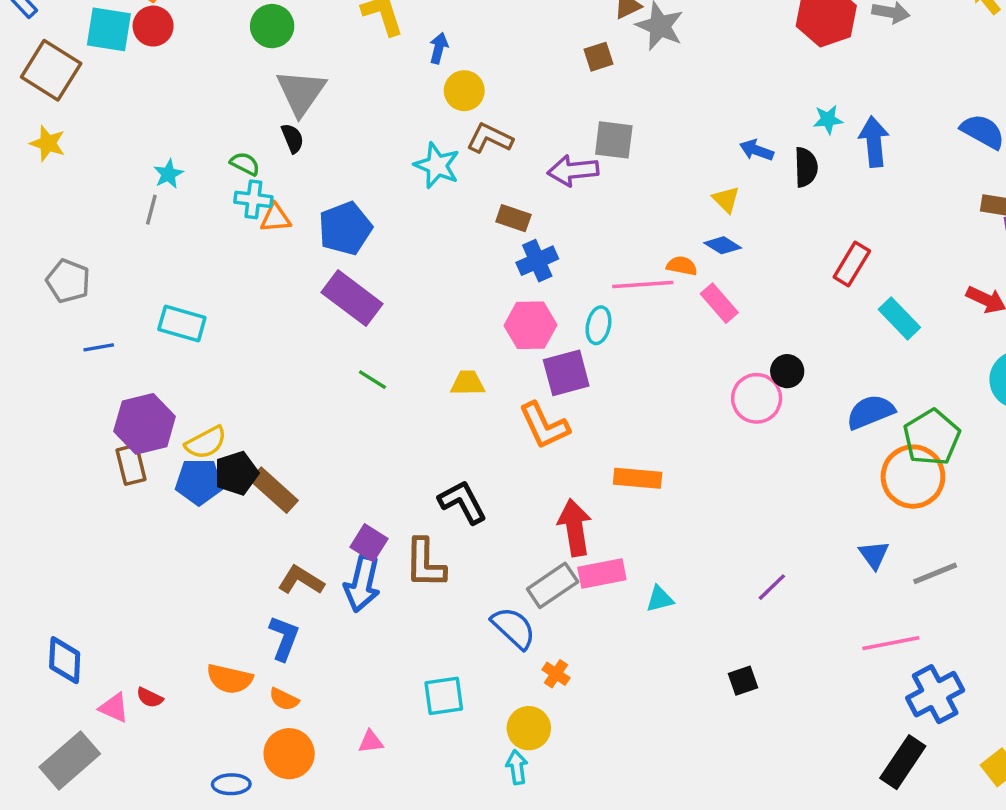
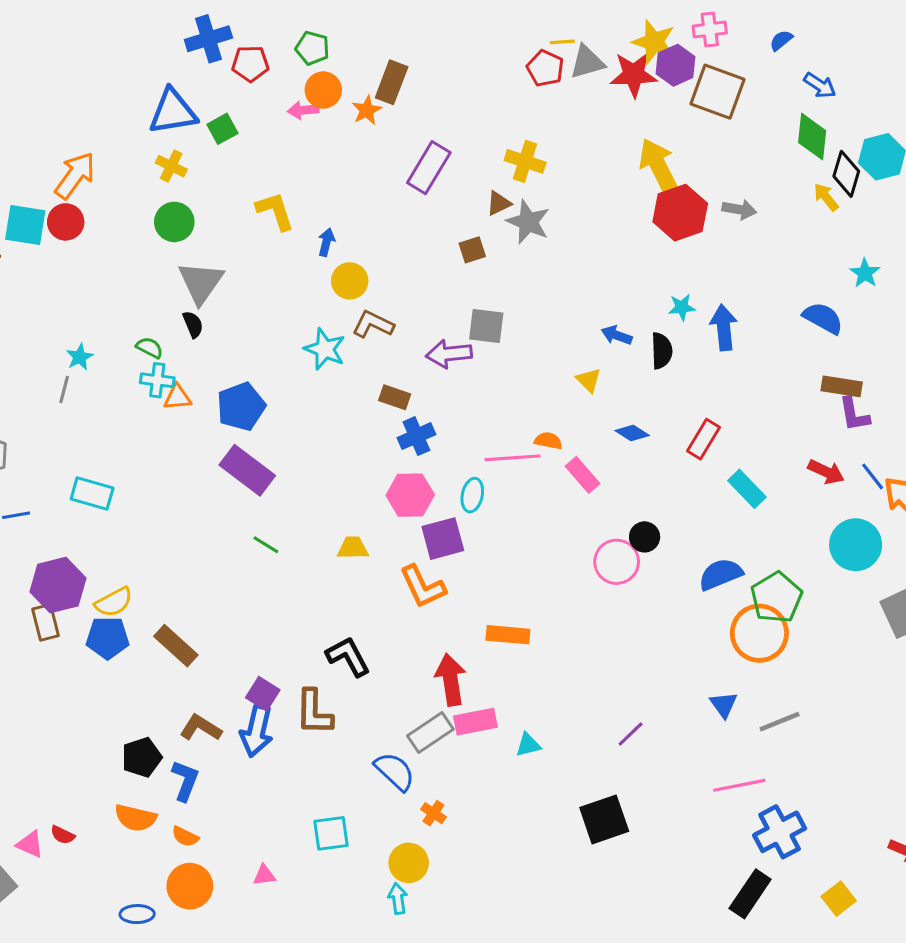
blue diamond: (723, 245) -> (632, 433), moved
black pentagon: (236, 473) -> (142, 757), moved
black square: (743, 681) -> (604, 819), size x1.8

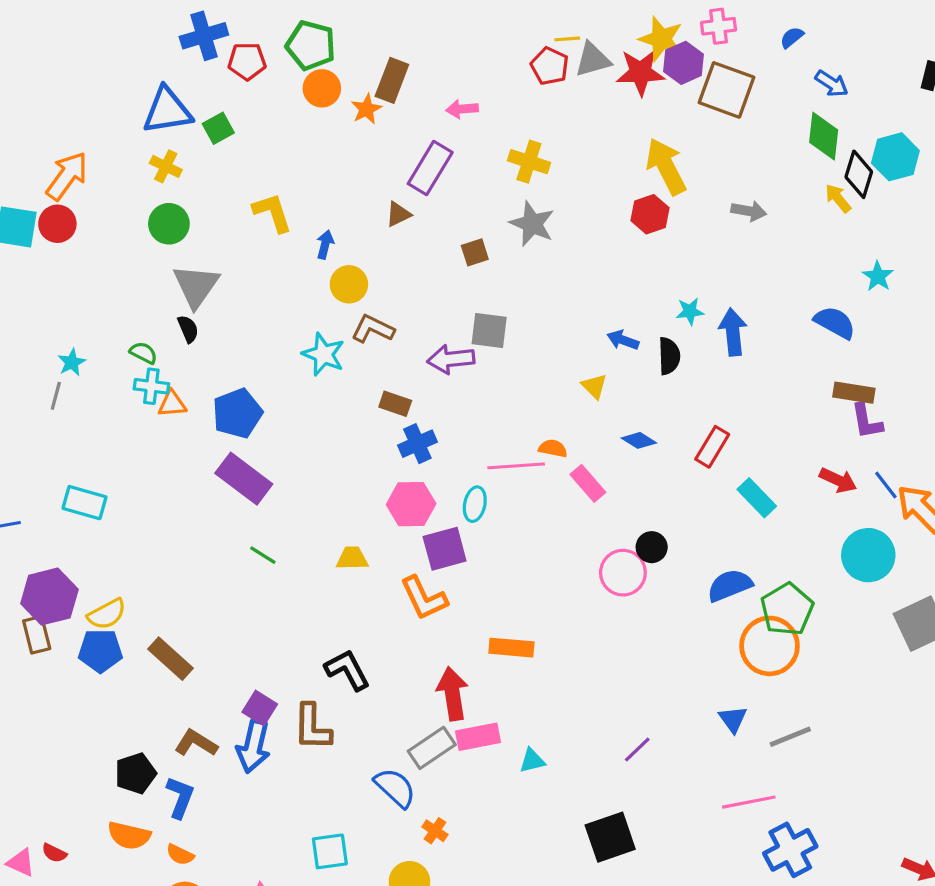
green pentagon: (312, 48) -> (311, 45), size x1.4
pink arrow: (303, 110) -> (462, 109), moved
brown triangle: (499, 203) -> (398, 214), moved
red hexagon: (680, 213) -> (650, 214), moved, size x0.7

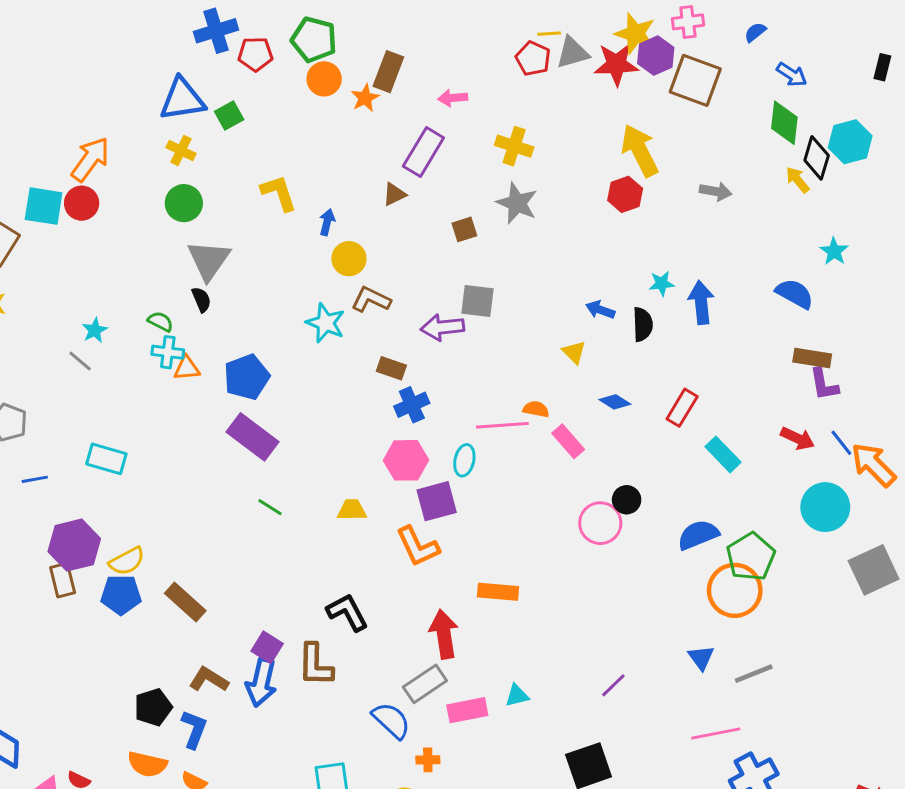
gray line: (56, 396) -> (80, 361), turned -65
pink rectangle: (478, 737) -> (467, 710), moved
orange cross: (435, 831) -> (428, 760), turned -35

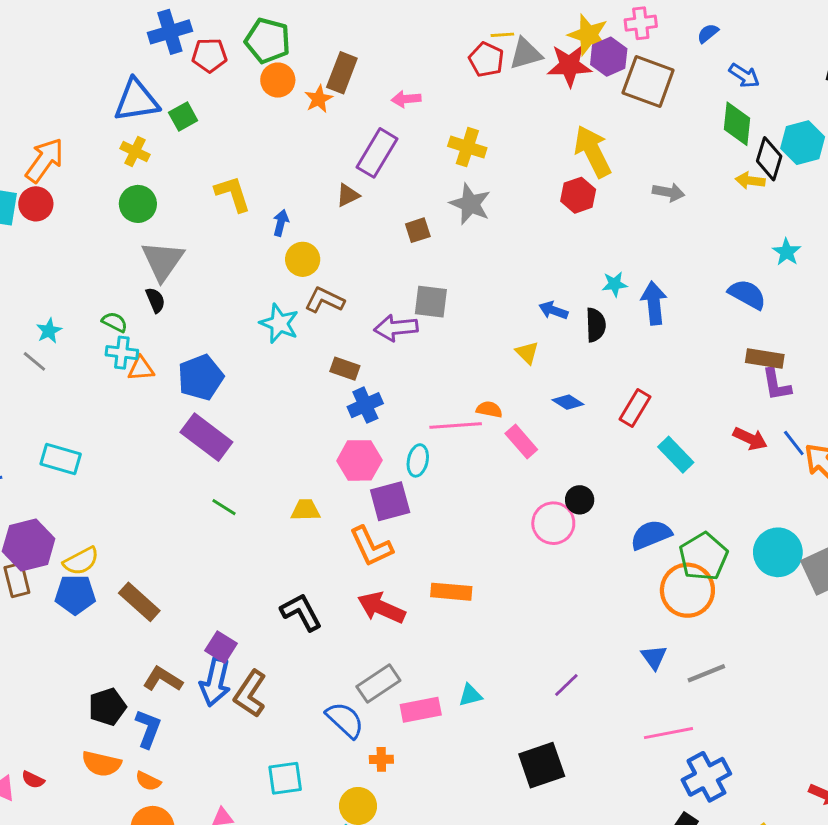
yellow arrow: (798, 180) -> (750, 181), turned -44
cyan circle: (825, 507) -> (778, 552), moved
red arrow: (444, 634) -> (381, 608), moved, turned -57
brown L-shape: (315, 665) -> (250, 694), moved, turned 33

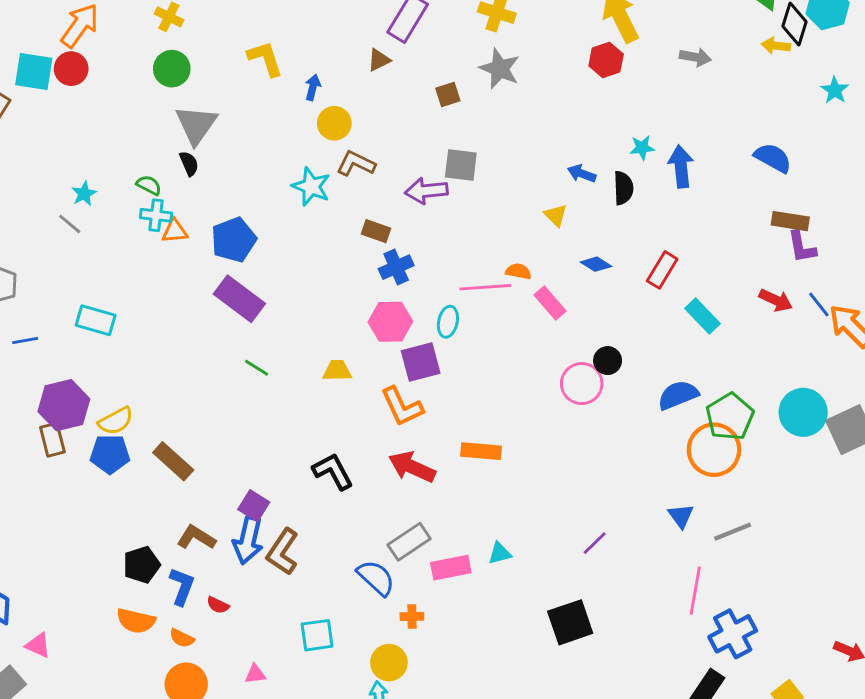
cyan star: (787, 252) -> (835, 90), moved
pink line: (668, 733) -> (695, 591), turned -69
red semicircle: (33, 780) -> (218, 605), moved

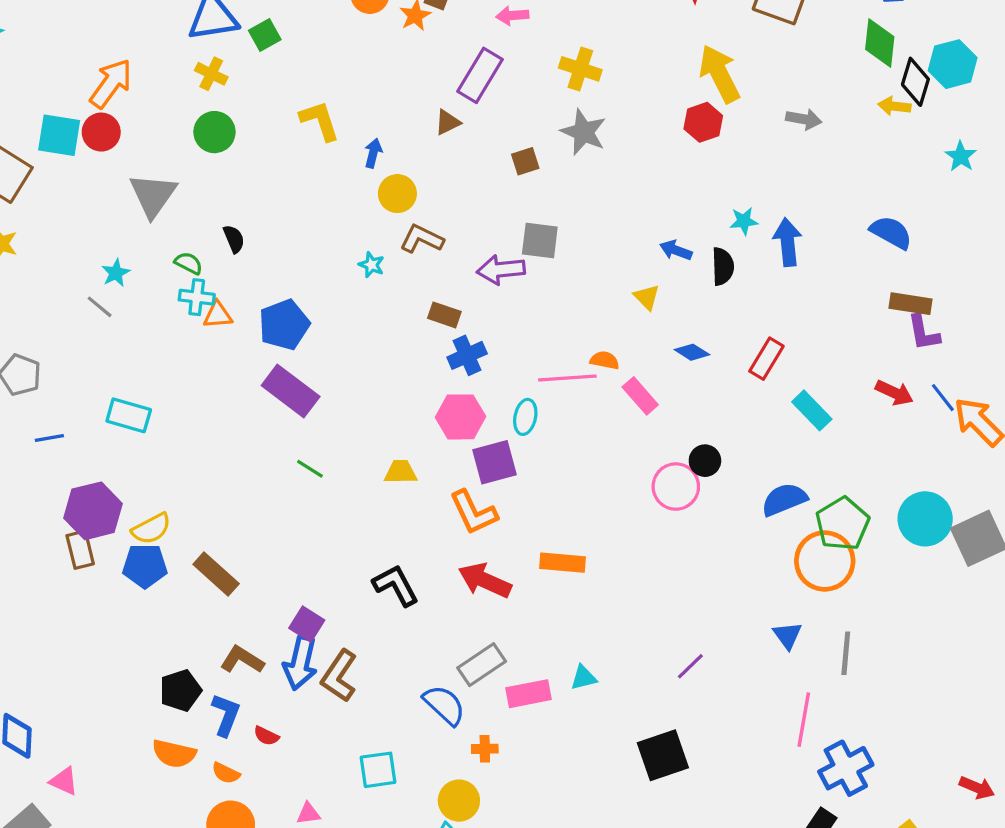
gray triangle: (196, 125) -> (153, 195), moved
cyan star: (311, 187) -> (371, 265), size x0.6
gray line: (733, 532) -> (846, 653), turned -63

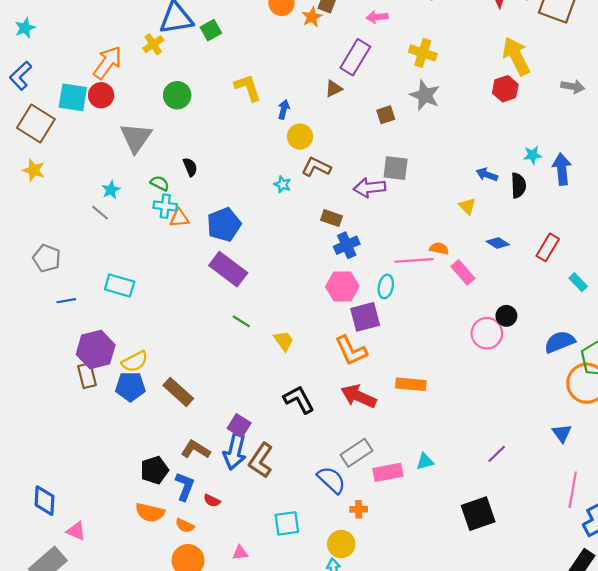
yellow cross: (211, 74) -> (153, 44), moved, turned 30
cyan rectangle: (812, 410) -> (578, 282), size x0.7
yellow trapezoid: (401, 472) -> (284, 341), moved, turned 55

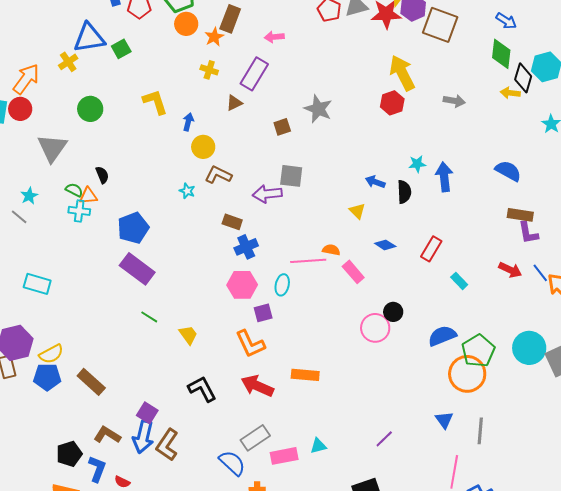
yellow cross: (423, 53) -> (209, 70), moved, size x0.7
orange triangle: (179, 218) -> (88, 196), moved
purple square: (365, 317) -> (263, 313), size x0.7

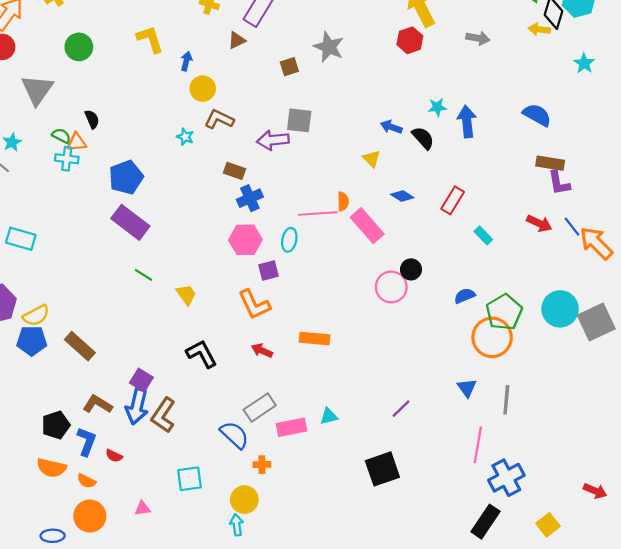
black semicircle: (404, 192) -> (423, 138), turned -40
orange semicircle: (331, 250) -> (343, 201), turned 78
pink rectangle: (353, 272) -> (367, 226), size x1.4
blue semicircle: (442, 336) -> (465, 296), size x0.7
red arrow: (257, 386) -> (262, 351), size x0.6

